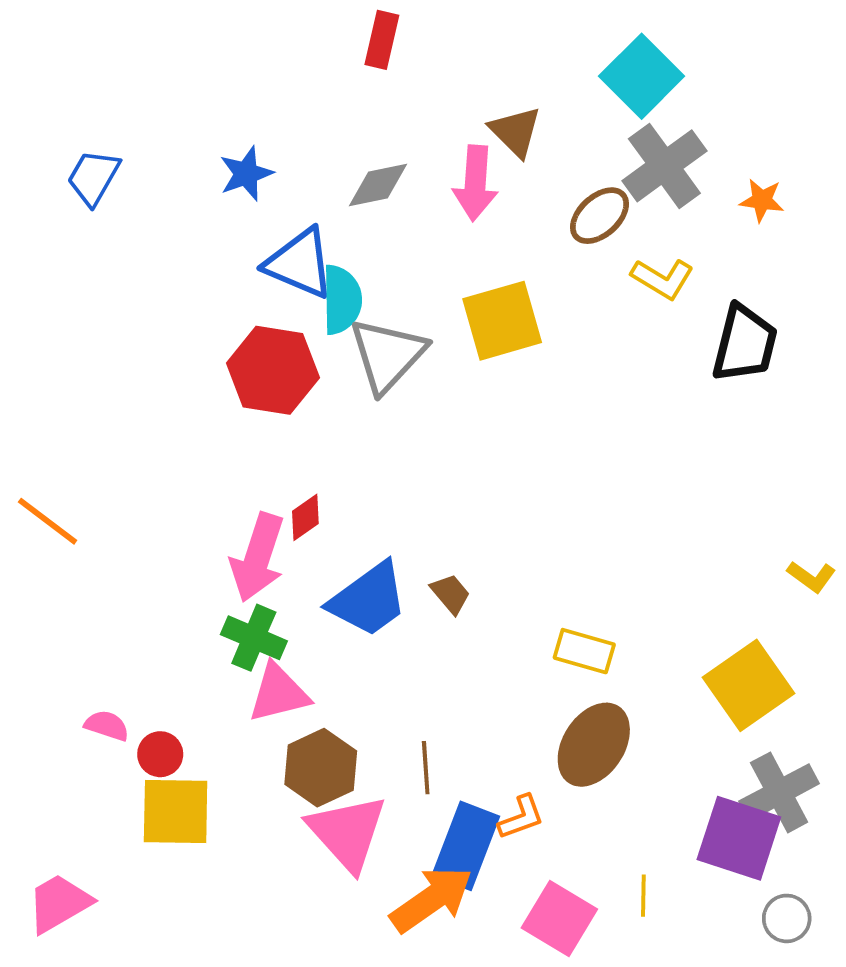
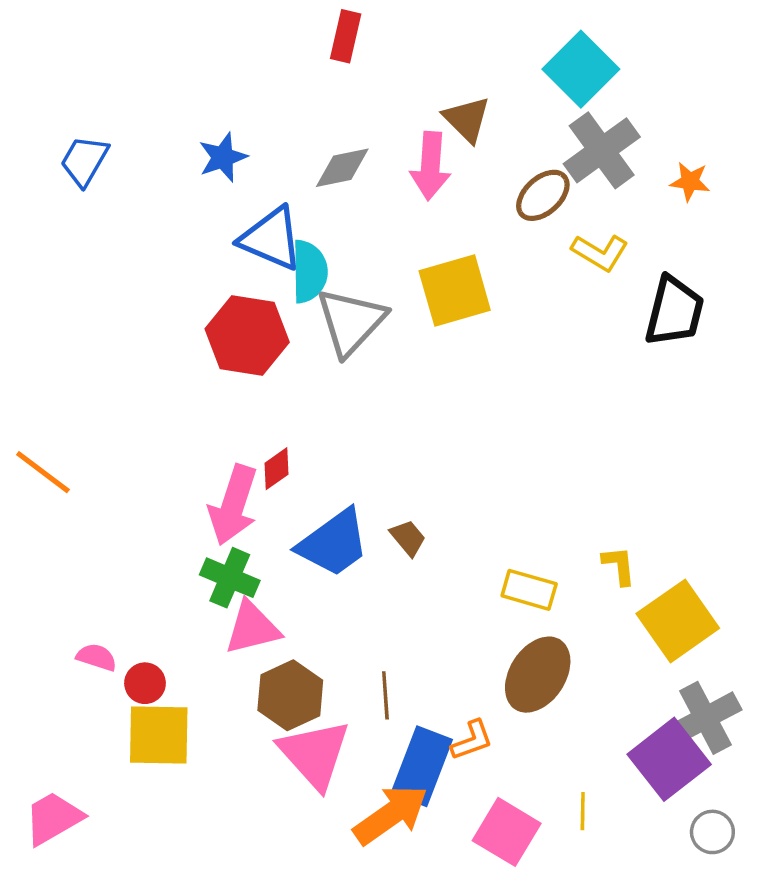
yellow L-shape: (812, 577) -> (619, 566), moved, turned -132
purple square: (739, 838) -> (669, 759), turned 34

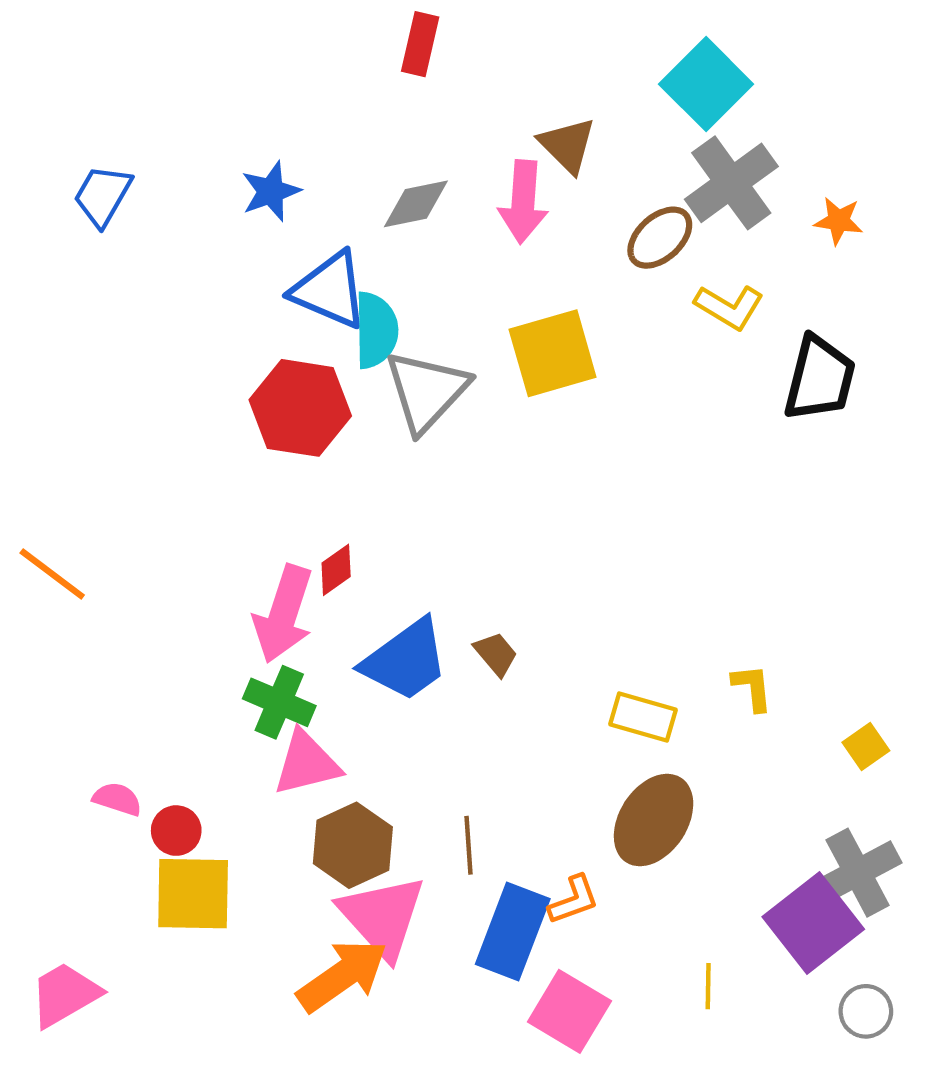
yellow square: (678, 621) -> (866, 746), moved, size x0.5
orange arrow: (391, 815) -> (342, 976), moved
pink square: (507, 832) -> (569, 1011), moved

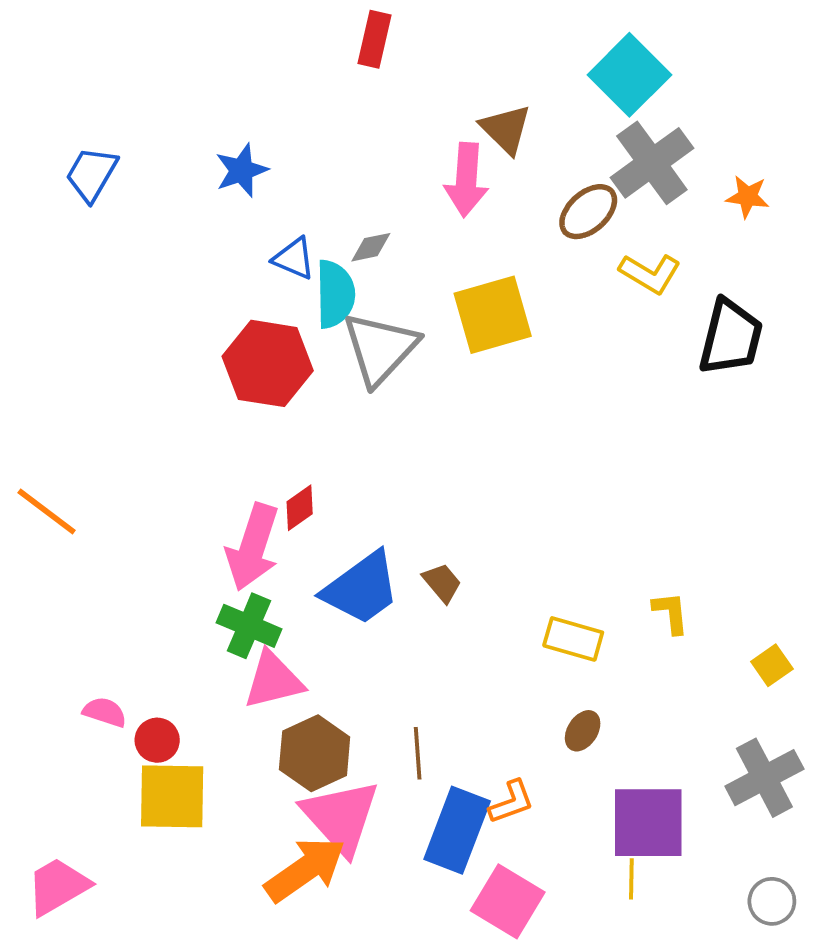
gray diamond: (416, 204) -> (371, 247), moved, size x0.7
blue triangle: (330, 290) -> (294, 258), size x0.6
brown ellipse: (654, 820) -> (583, 731), size x0.5
purple square: (813, 923) -> (648, 823), moved, turned 38

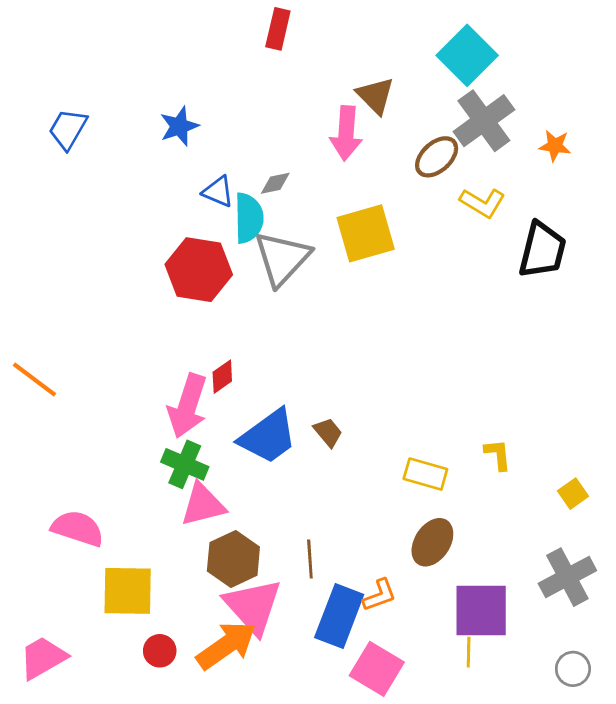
pink semicircle: (105, 712) -> (78, 528), size x1.6
brown ellipse: (583, 731) -> (432, 542), size x1.6
red circle: (157, 740) -> (160, 651), moved

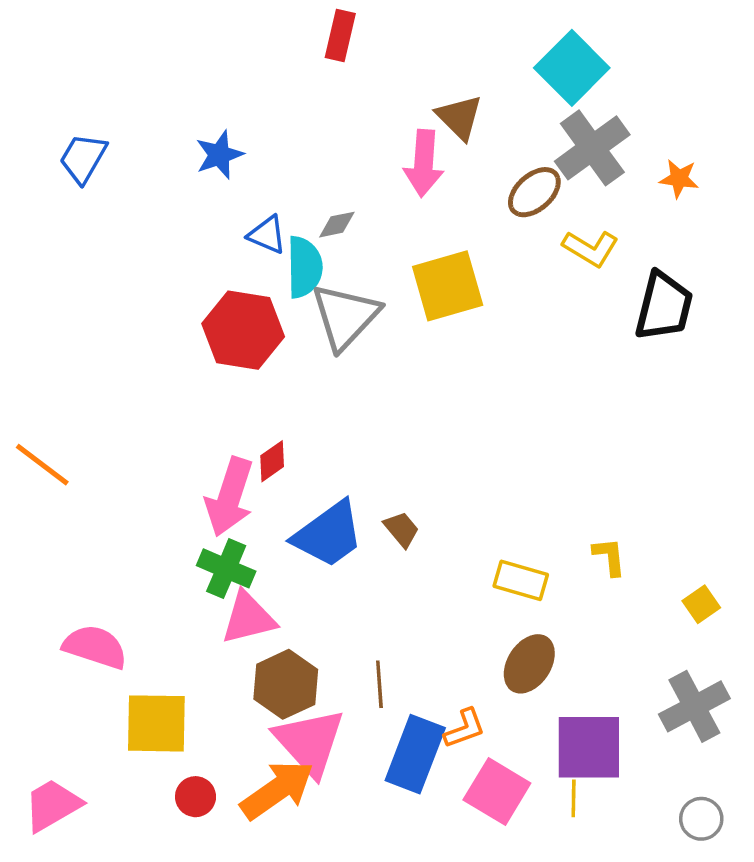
pink square: (377, 669) -> (497, 792), moved

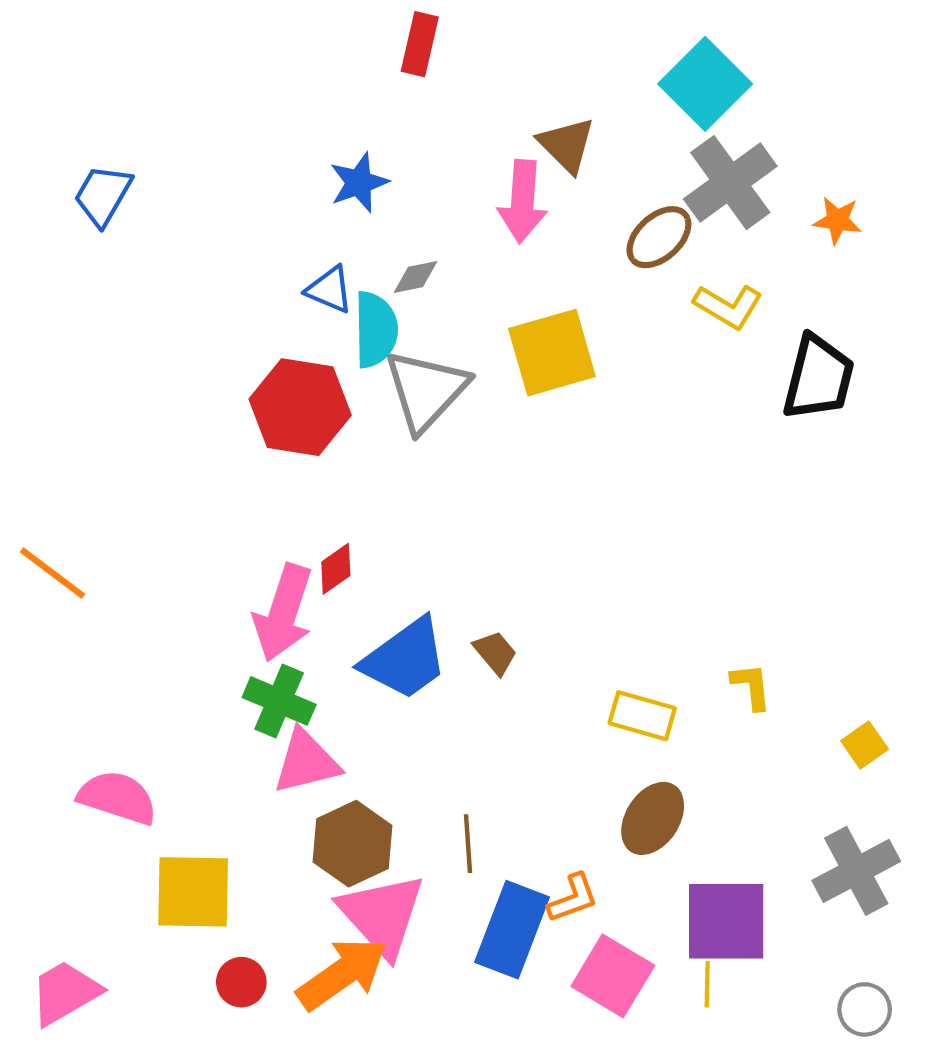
blue star: (219, 155) -> (359, 183), moved

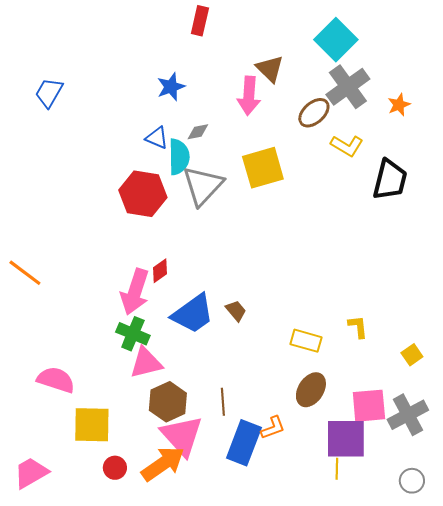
orange star: (837, 220) -> (399, 105), turned -30
pink square: (613, 976) -> (369, 406), moved, turned -36

